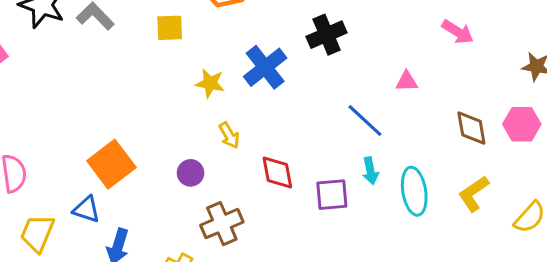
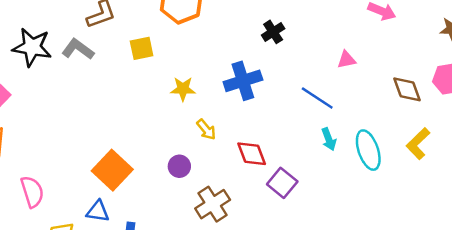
black cross: (327, 35) -> (273, 32), size x0.7
blue cross: (265, 67) -> (243, 81), moved, turned 30
purple square: (332, 195) -> (282, 183), moved, turned -36

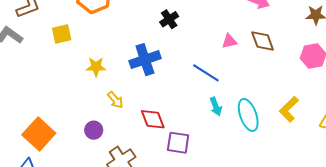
brown diamond: (407, 89) -> (263, 41), moved
purple square: (282, 183) -> (178, 143), turned -30

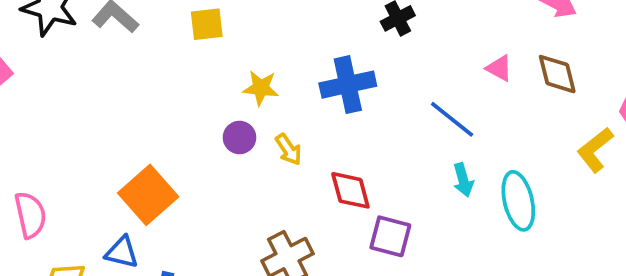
pink triangle: (229, 41) -> (499, 68), turned 35
yellow L-shape: (289, 109) -> (595, 150), moved
purple circle: (94, 130) -> (239, 137), moved

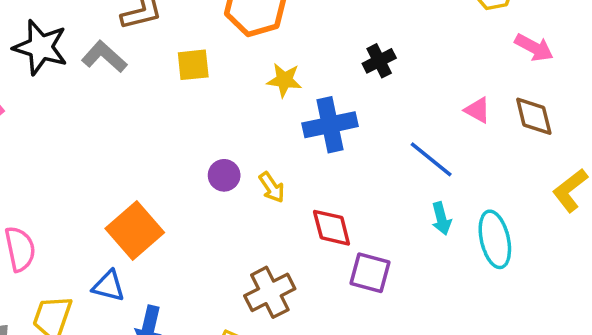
yellow star: (261, 88) -> (284, 80), moved

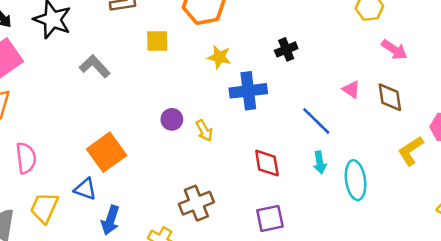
gray L-shape: (104, 57) -> (95, 66), moved
red diamond: (332, 228) -> (267, 163), moved
purple square: (370, 273) -> (270, 218), moved, turned -32

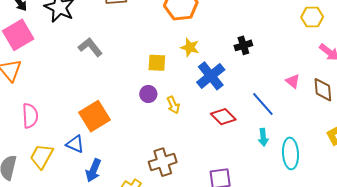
yellow square: (157, 41) -> (157, 63), moved
blue cross: (248, 91) -> (211, 76), turned -36
red diamond: (267, 163) -> (223, 117), moved, turned -40

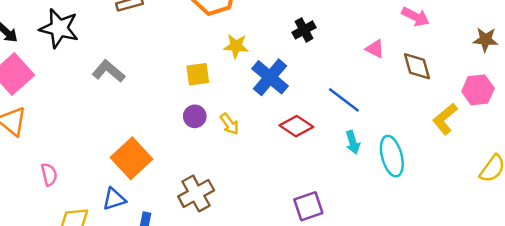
pink triangle: (293, 81) -> (375, 49), moved
pink semicircle: (30, 116) -> (49, 174), size x0.7
blue triangle: (75, 144) -> (114, 199), turned -30
brown cross: (163, 162) -> (196, 193), moved

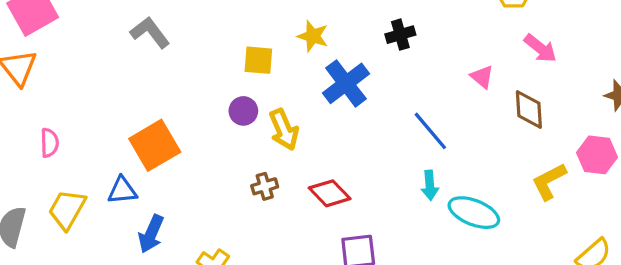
yellow arrow: (229, 124) -> (284, 130), size x1.4
red diamond: (296, 126) -> (330, 193), moved
cyan ellipse: (392, 156) -> (474, 213), turned -66
brown cross: (196, 193) -> (265, 186), moved, size x0.6

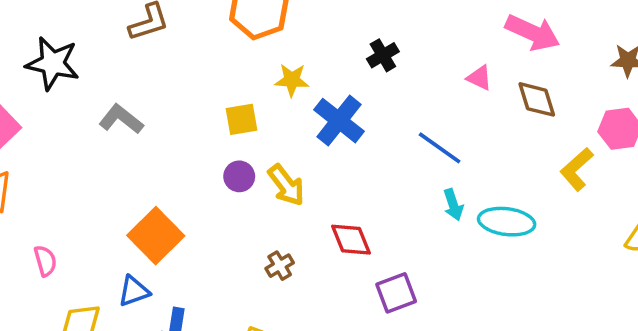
pink arrow: (540, 48) -> (533, 33), size x1.4
brown cross: (265, 186) -> (280, 266), moved
red diamond: (330, 193) -> (351, 240), turned 36

